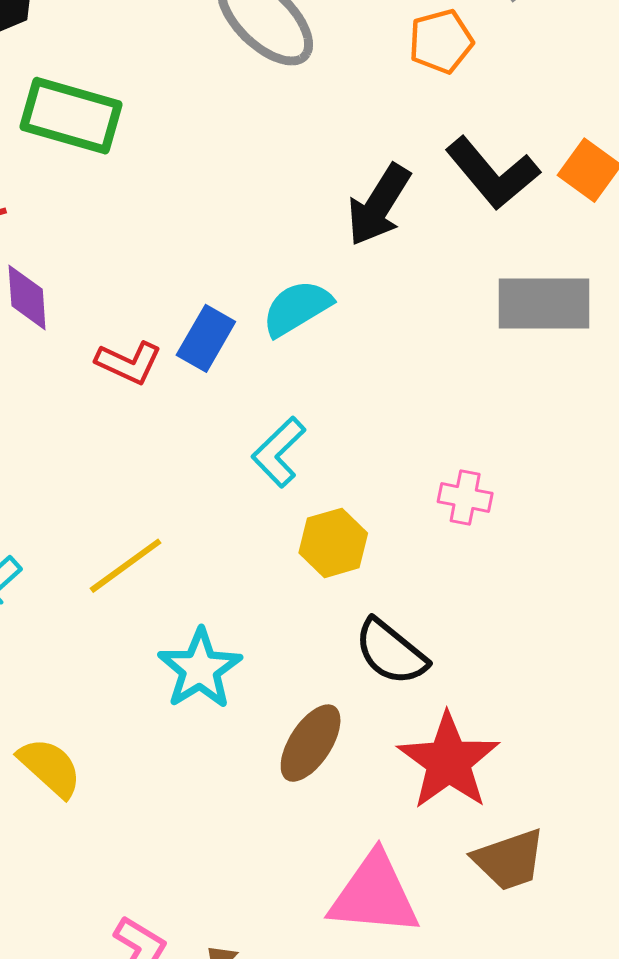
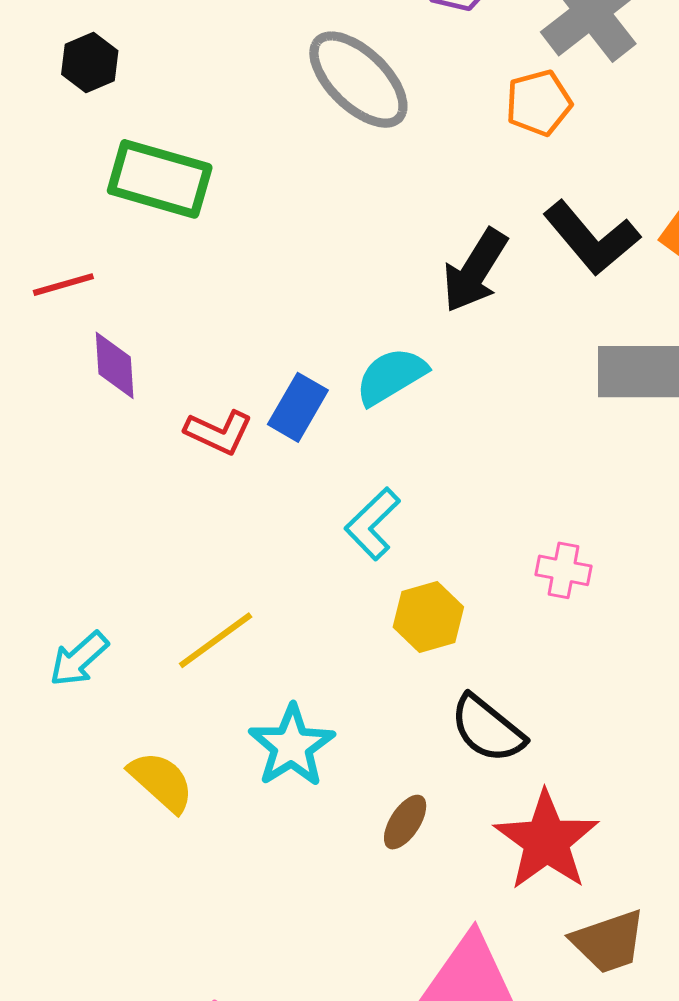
brown ellipse: (311, 743) -> (405, 822), size x0.7
yellow semicircle: (50, 767) -> (161, 782), moved

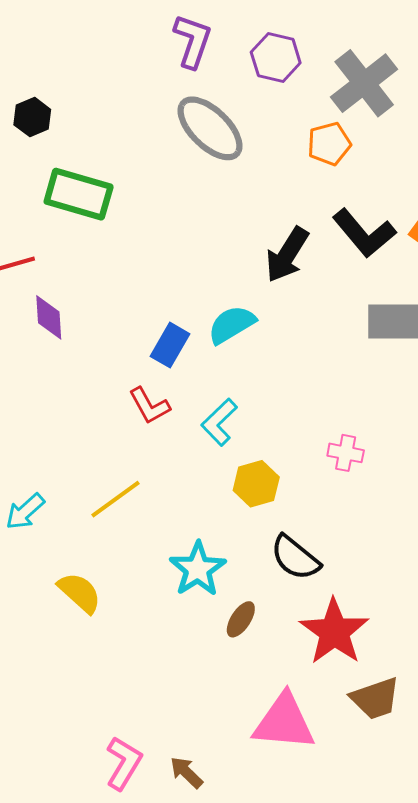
red L-shape: (219, 432) -> (149, 406), moved, turned 36
cyan star: (292, 746) -> (198, 569), moved

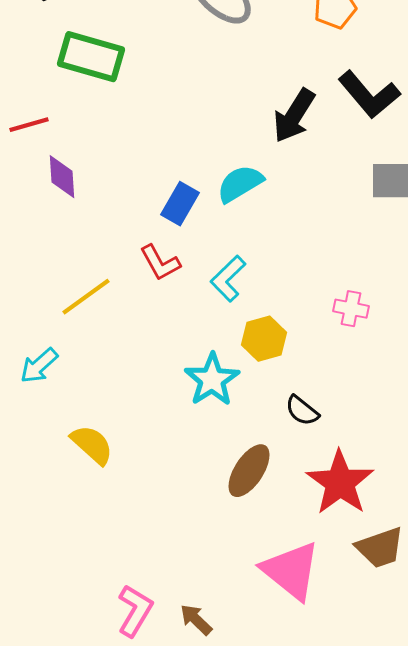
yellow line: (116, 499) -> (86, 297), moved
black semicircle: (295, 558) -> (302, 411), size x0.7
cyan star: (198, 569) -> (212, 380), moved
brown ellipse: (241, 619) -> (249, 471), size x1.5
pink triangle: (284, 722) -> (291, 571), turned 34

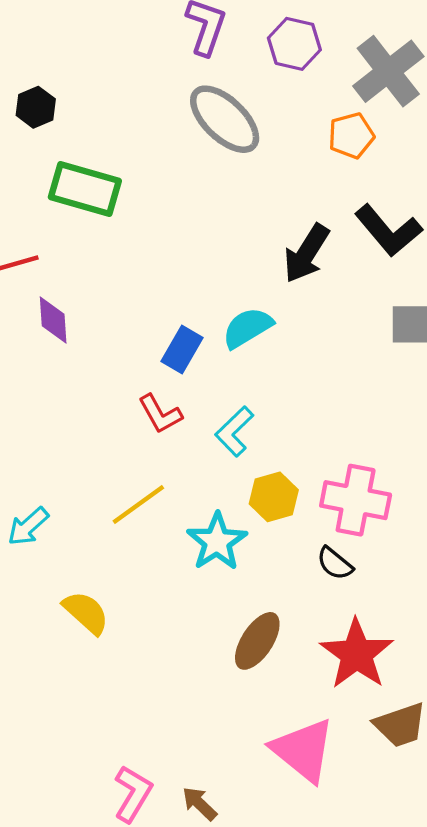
yellow line: (86, 297) -> (138, 504), moved
pink cross: (351, 309) -> (356, 500), moved, size x1.8
black semicircle: (302, 411) -> (335, 563), moved

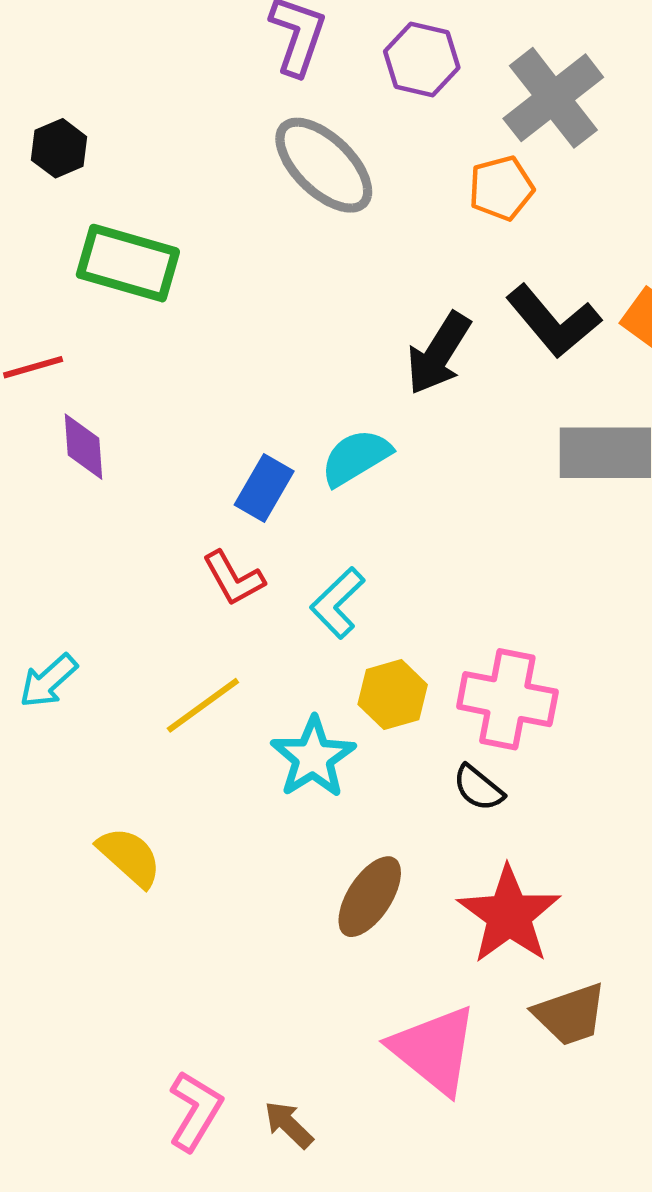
cyan arrow: (28, 526) -> (48, 681), moved

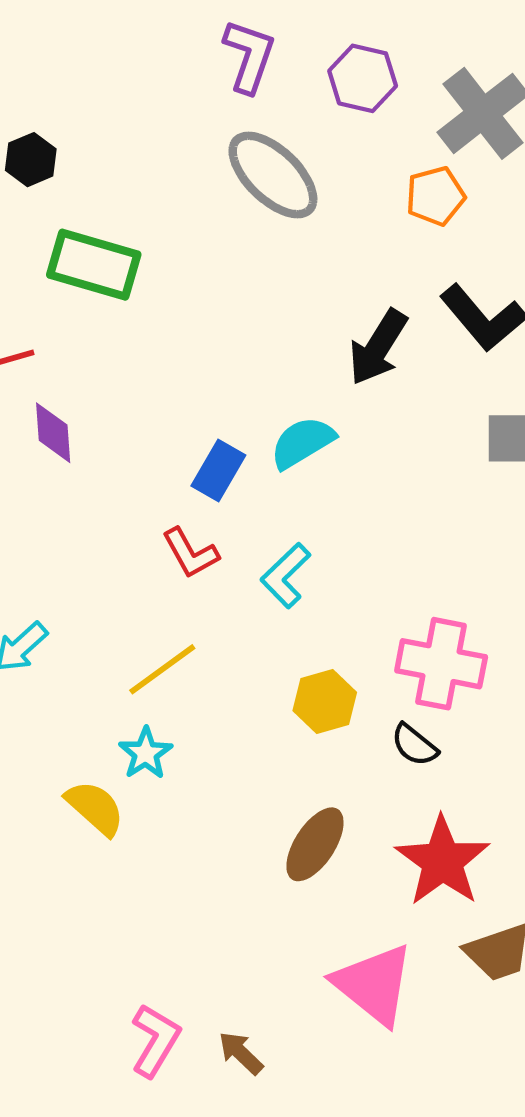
yellow hexagon: (393, 695) -> (325, 702), moved
cyan star: (313, 757) -> (146, 753), moved, size x0.7

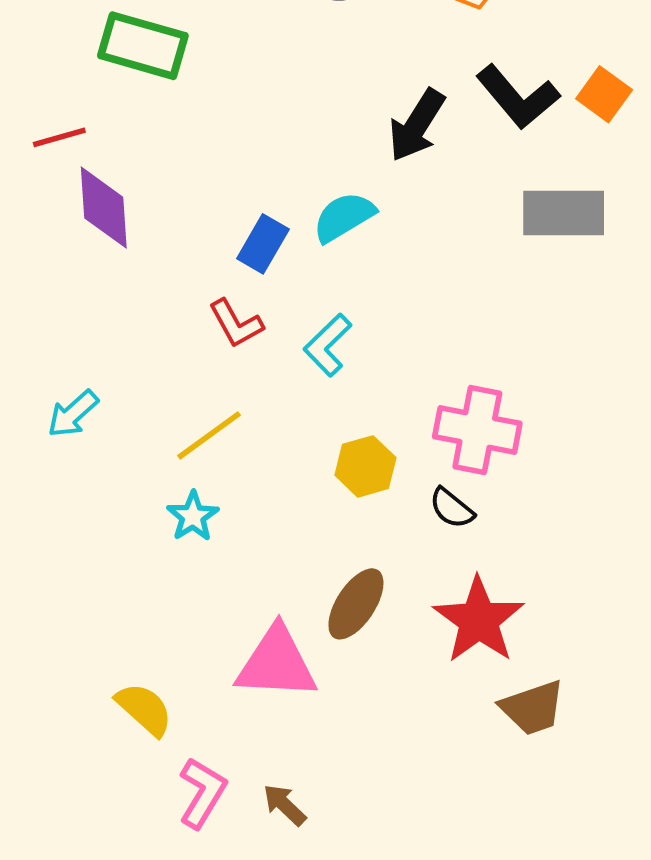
purple diamond: (53, 433) -> (104, 208), size x1.4
yellow semicircle: (95, 808) -> (144, 709), moved
pink triangle: (374, 984) -> (276, 663), moved, turned -36

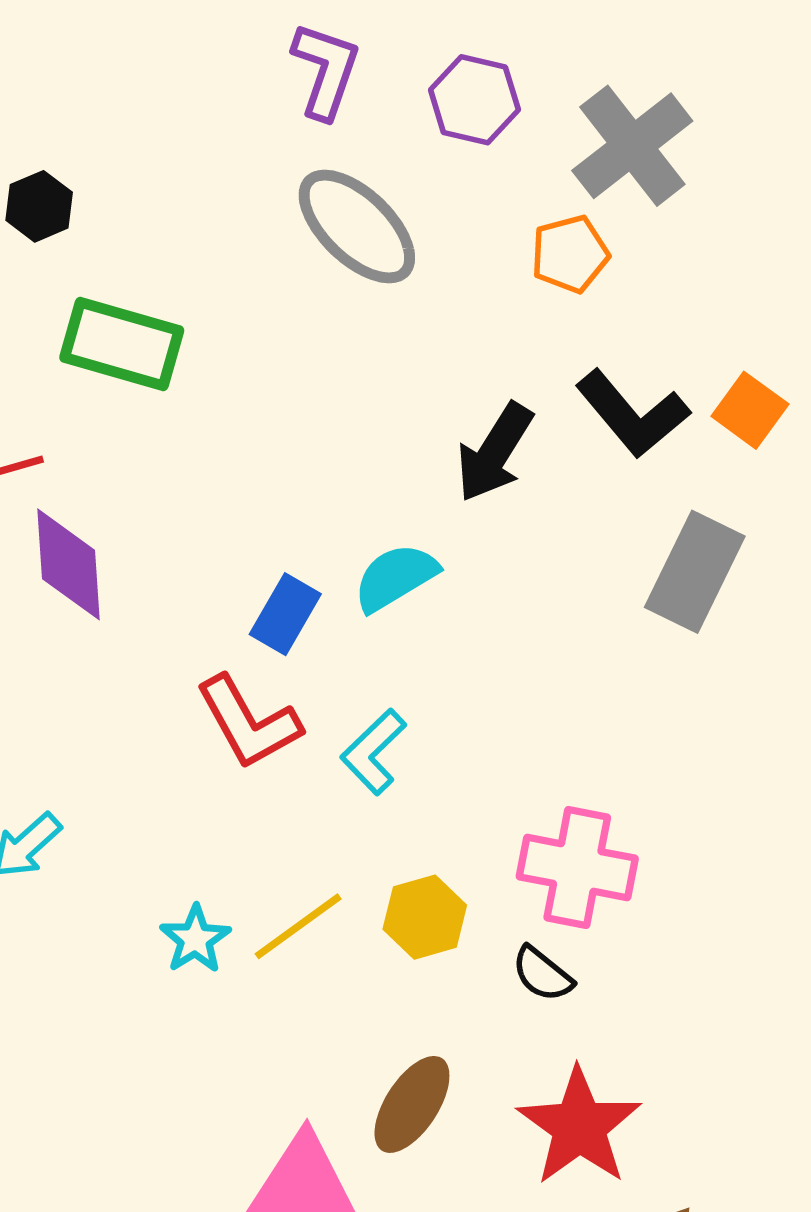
gray rectangle: (564, 213) -> (695, 572), turned -64
red L-shape: (236, 323) -> (248, 722), size x1.4
yellow line: (209, 435) -> (298, 926), moved
cyan star: (193, 516) -> (195, 939), moved

